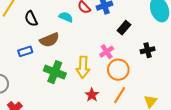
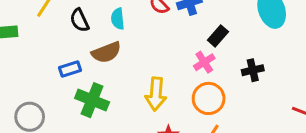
cyan semicircle: (66, 17) -> (118, 19), moved, turned -120
pink cross: (107, 52) -> (204, 62), moved
green cross: (55, 72) -> (92, 100), moved

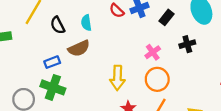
black rectangle: (218, 36) -> (167, 17), moved
black cross: (253, 70) -> (187, 44), moved
green cross: (92, 100) -> (53, 87), moved

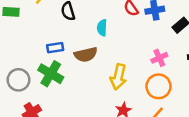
cyan semicircle: (86, 23) -> (102, 28), moved
brown semicircle: (79, 48) -> (86, 54), moved

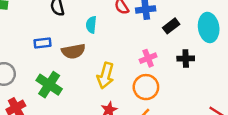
green cross: (51, 74) -> (49, 85), moved

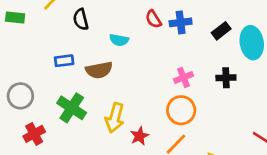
cyan semicircle: (91, 25) -> (119, 40), turned -84
black rectangle: (171, 26) -> (221, 31), moved
yellow arrow: (106, 76) -> (115, 118), moved

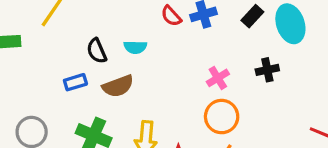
black semicircle: (81, 19) -> (97, 51), moved

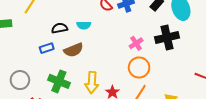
black semicircle: (97, 51) -> (60, 28), turned 105
black cross: (267, 70) -> (167, 37), size x1.6

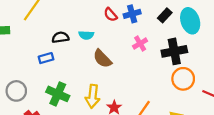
pink cross: (136, 43) -> (140, 43), moved
brown semicircle: (74, 50) -> (102, 59), moved, turned 66
orange circle: (139, 67) -> (183, 79), moved

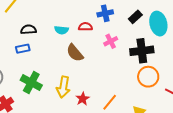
red semicircle: (111, 15) -> (85, 27), moved, turned 128
black semicircle: (60, 37) -> (28, 30), moved

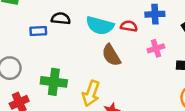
cyan semicircle: (61, 30) -> (100, 25), size x1.6
blue rectangle: (23, 49) -> (38, 31), moved
green cross: (31, 83) -> (54, 82), turned -30

